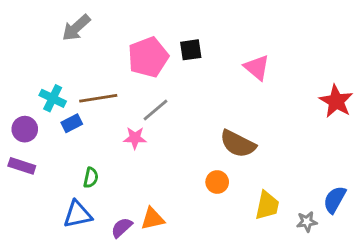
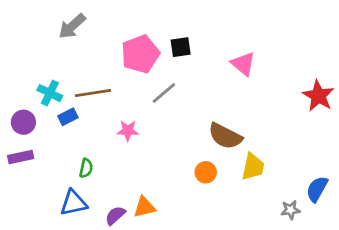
gray line: (155, 110) -> (164, 93), moved
purple rectangle: (22, 166) -> (21, 157), turned -30
yellow trapezoid: (267, 206) -> (253, 167), moved

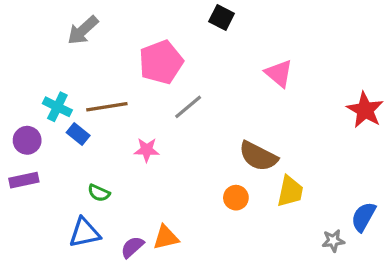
black square: (181, 47) -> (222, 18), moved, turned 35
blue rectangle: (68, 117) -> (78, 134), turned 66
green semicircle: (86, 168) -> (99, 193), turned 102

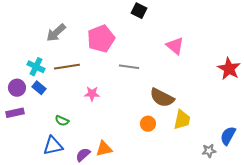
gray arrow: (83, 30) -> (56, 33), moved
gray line: (188, 107) -> (129, 67), moved, turned 48
blue rectangle: (78, 134) -> (39, 88), moved

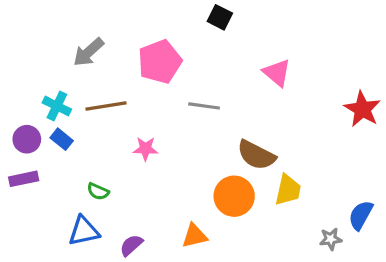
orange circle: (148, 124) -> (234, 196), size x1.6
orange triangle: (104, 149) -> (195, 236), moved

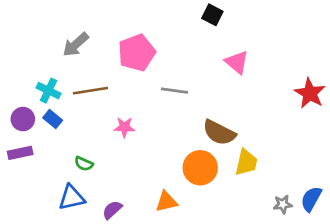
black square: (220, 17) -> (212, 15), moved
blue semicircle: (361, 215) -> (311, 199), moved

